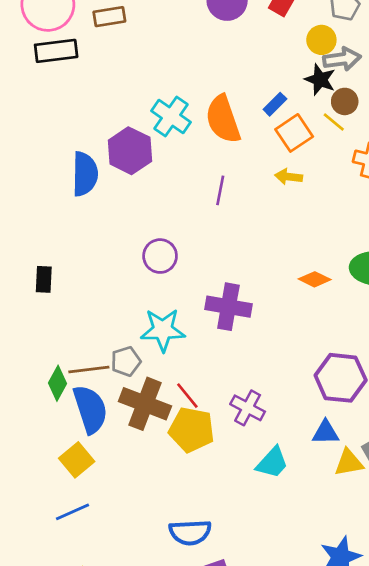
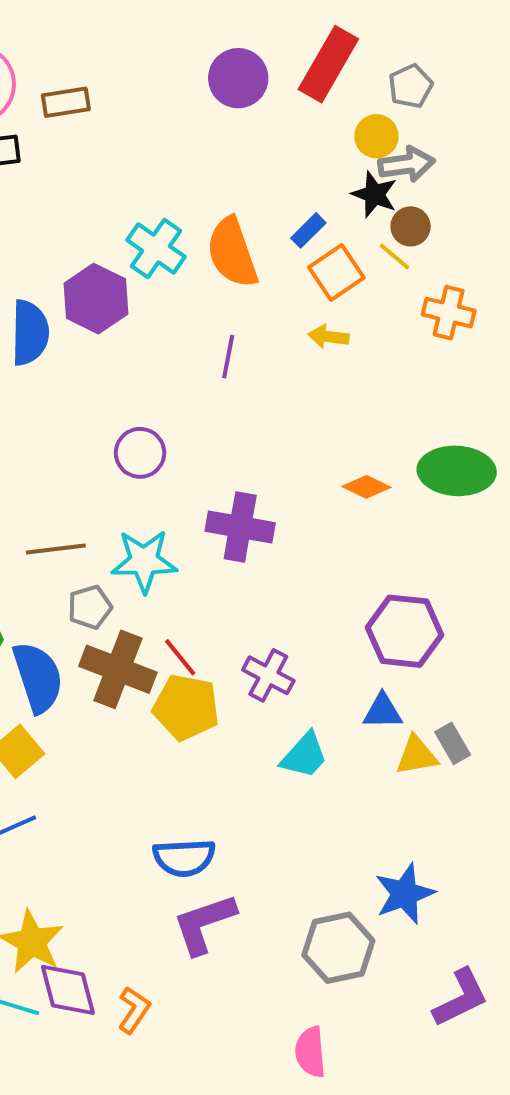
brown line: (89, 370) -> (56, 549), moved

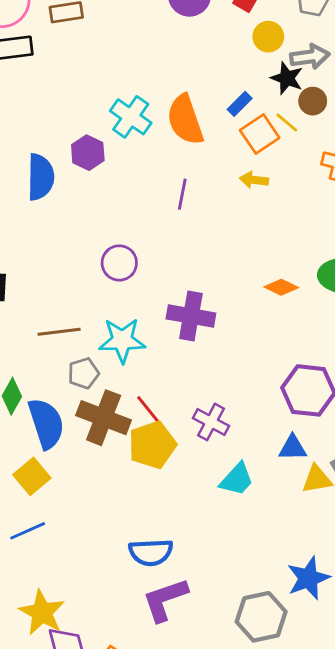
yellow circle: (376, 136) -> (268, 37), moved
yellow line: (395, 256) -> (287, 123), moved
purple hexagon: (96, 299) -> (88, 153), size x0.7
yellow pentagon: (186, 707) -> (152, 445), turned -30

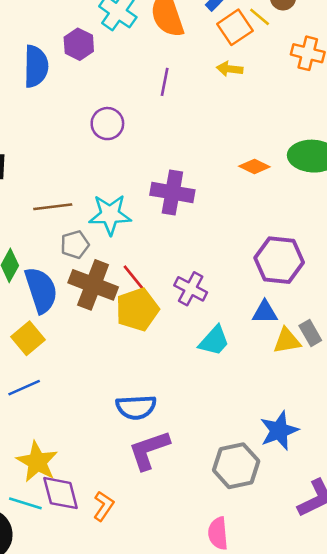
purple circle: (119, 263) -> (107, 124), moved

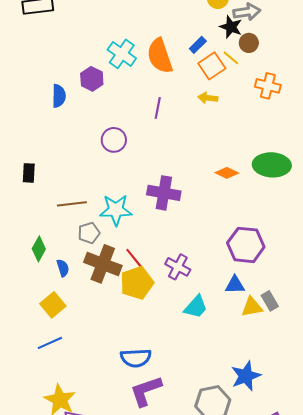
blue semicircle: (36, 66) -> (59, 96), size x0.7
blue semicircle: (41, 290) -> (63, 268), size x0.5

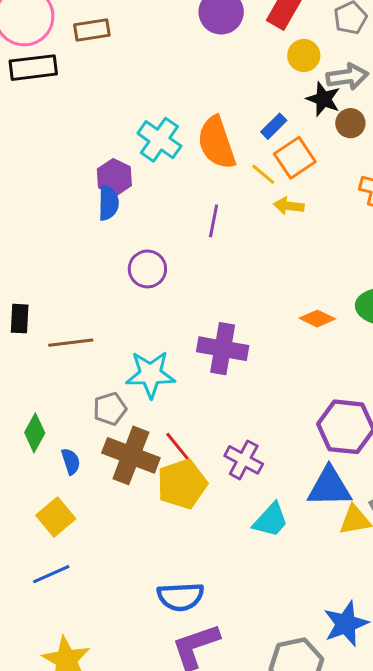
yellow line: (231, 58) -> (263, 174), moved
blue semicircle: (59, 96) -> (108, 203), moved
brown line: (72, 204) -> (71, 343), moved
blue triangle: (235, 285) -> (329, 487), size x1.5

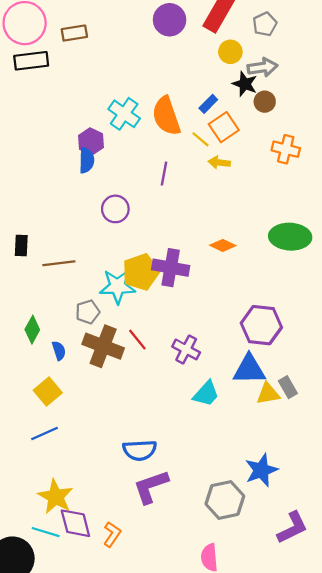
orange diamond: (317, 319) -> (223, 245), moved
yellow pentagon: (182, 484) -> (141, 272), moved

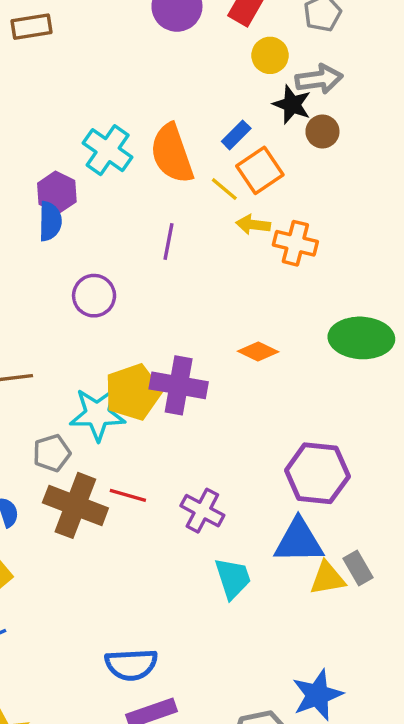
orange cross: (286, 149) -> (295, 243), moved
red line: (137, 340) -> (128, 495), turned -35
cyan trapezoid: (206, 394) -> (233, 578), turned -60

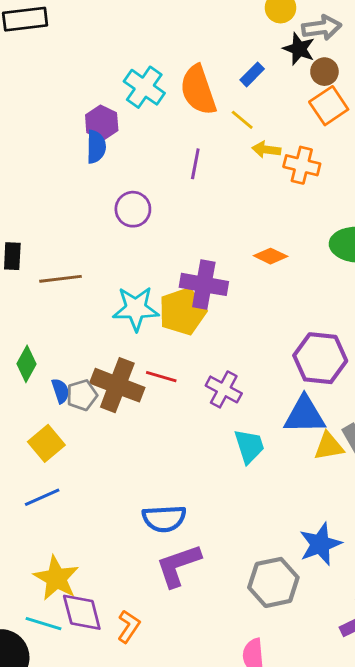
orange square: (260, 170) -> (329, 106), moved
yellow pentagon: (133, 392) -> (183, 311), moved
gray pentagon: (52, 453) -> (82, 395), moved

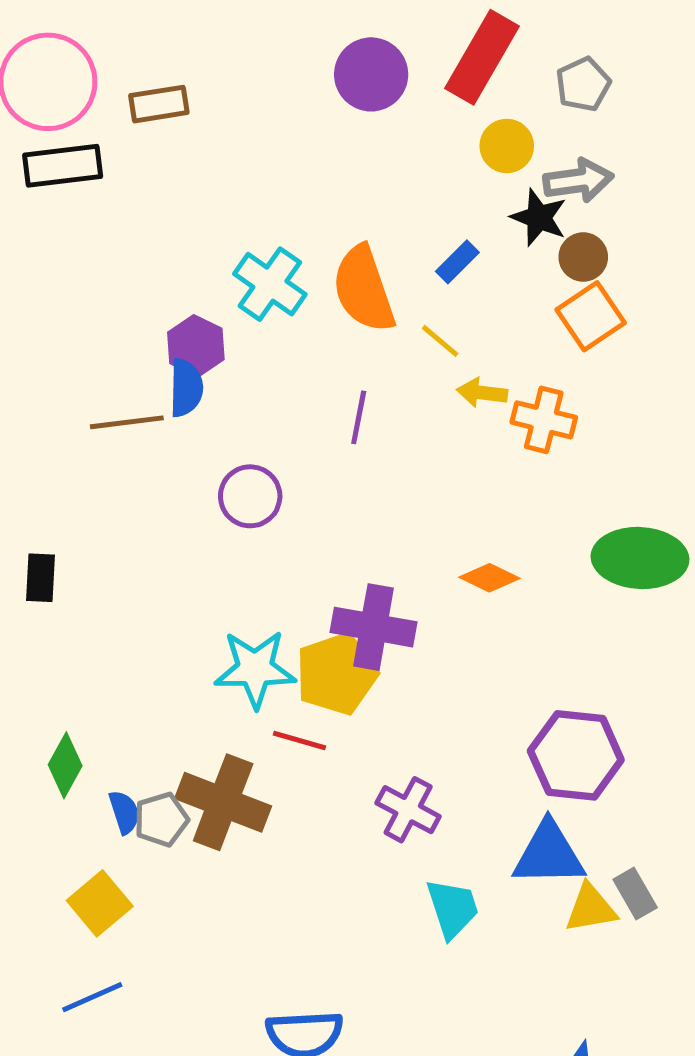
brown line: (61, 279) -> (127, 422), moved
red line: (161, 377) -> (300, 741), moved

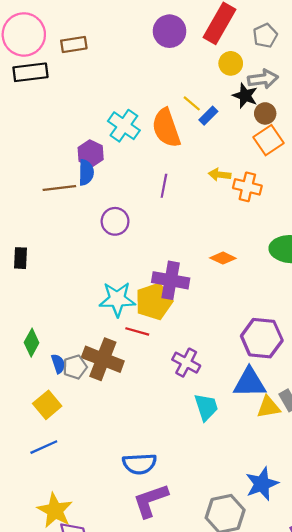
yellow line: (440, 341) -> (192, 103), moved

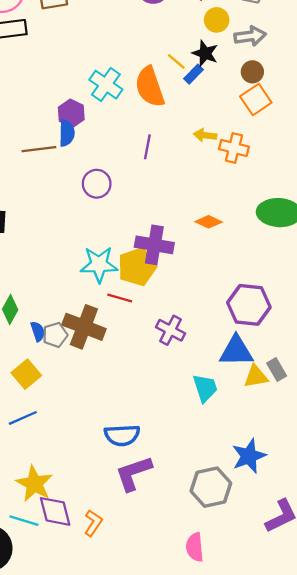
black star: (245, 96) -> (205, 53), moved
cyan trapezoid: (206, 407) -> (205, 388), moved

